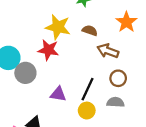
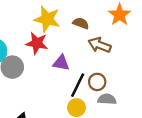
brown circle: (118, 78) -> (97, 82), moved
purple triangle: (58, 94) -> (61, 63), moved

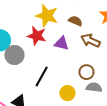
purple triangle: (61, 63) -> (62, 43), moved
black line: (78, 85) -> (42, 76), moved

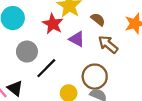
gray circle: (14, 55) -> (27, 52), moved
brown circle: (86, 72) -> (95, 77), size x1.5

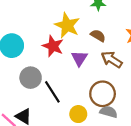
purple triangle: (77, 39) -> (79, 58), turned 42
black line: (46, 68) -> (52, 92), turned -70

